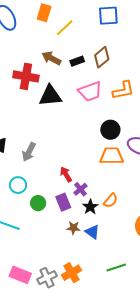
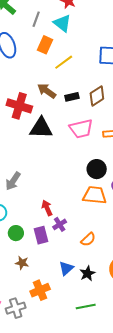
black star: (90, 207) -> (87, 273), moved
brown star: (73, 228) -> (22, 263), moved
blue triangle: (92, 232) -> (66, 268), turned 35
orange cross: (72, 273) -> (40, 290), moved

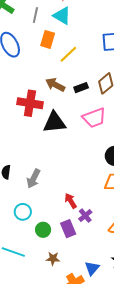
blue triangle: (66, 268) -> (92, 268), moved

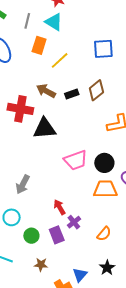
pink trapezoid: (94, 118) -> (76, 160), moved

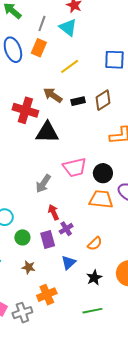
orange rectangle: (39, 45) -> (39, 48), moved
gray arrow: (23, 184) -> (43, 184), moved
blue triangle: (80, 275) -> (69, 263), moved

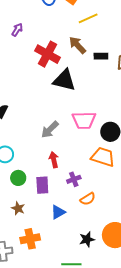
yellow line: (70, 66) -> (88, 18), moved
purple cross: (66, 229) -> (74, 179), moved
black star: (94, 278) -> (87, 239), moved

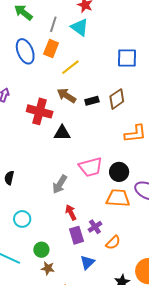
black triangle: (64, 80) -> (62, 133), size x0.7
green circle: (18, 178) -> (41, 250), moved
purple rectangle: (42, 185) -> (76, 235), moved

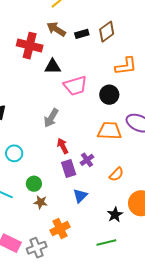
pink trapezoid: (91, 167) -> (75, 86), moved
black circle: (119, 172) -> (109, 95), moved
orange semicircle: (113, 243) -> (116, 174), moved

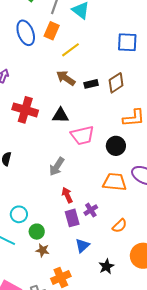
red cross: (30, 46) -> (25, 110), moved
cyan circle: (14, 153) -> (19, 214), moved
black star: (115, 215) -> (106, 266), moved

